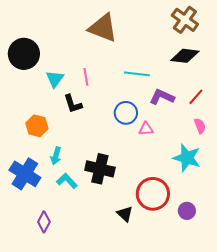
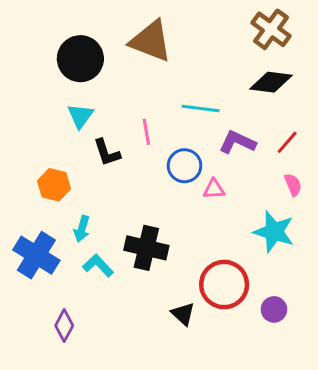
black circle: (24, 54) -> (80, 59), moved
pink line: (86, 77) -> (146, 132), moved

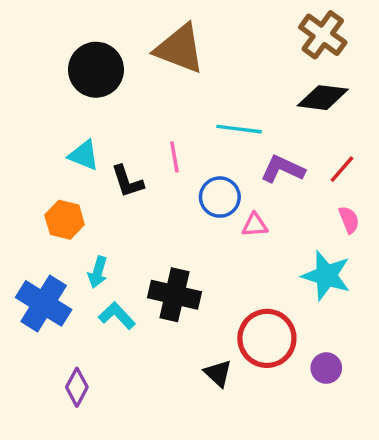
cyan triangle: (80, 116) -> (84, 155), moved, turned -44

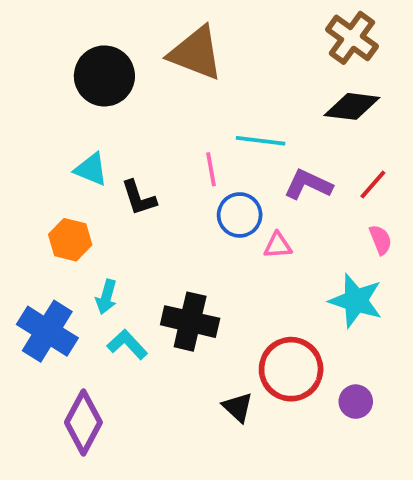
pink line: (174, 157) -> (211, 169), moved
purple diamond: (77, 387) -> (83, 422), size x1.5

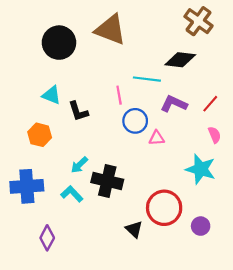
black diamond: (352, 106) -> (180, 60), moved
cyan arrow: (106, 297) -> (79, 165), moved, turned 30
blue cross: (47, 331) -> (27, 186), turned -36
purple diamond: (83, 422) -> (47, 238), size x0.7

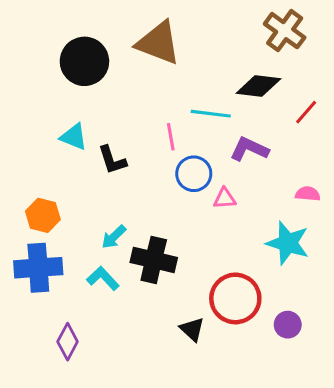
red line: (210, 104) -> (306, 112), moved
orange hexagon: (40, 135) -> (43, 215), moved
pink semicircle: (215, 135) -> (308, 194), turned -63

